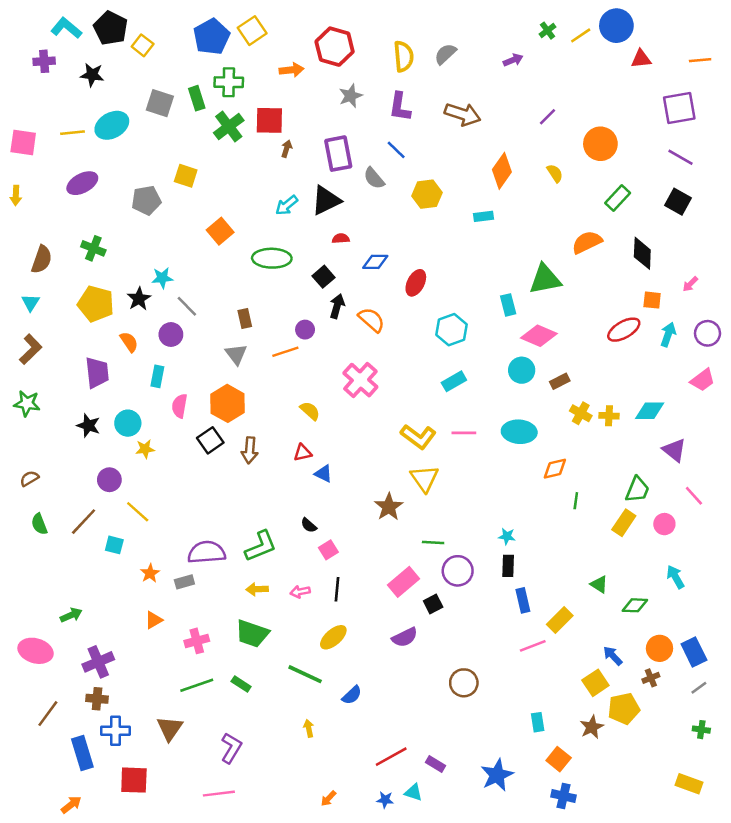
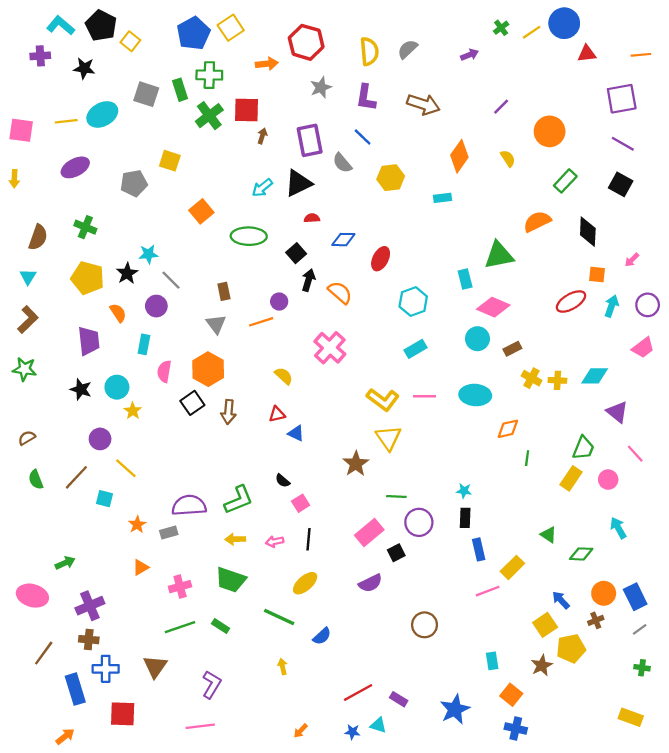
yellow star: (145, 449) -> (133, 411), turned -30

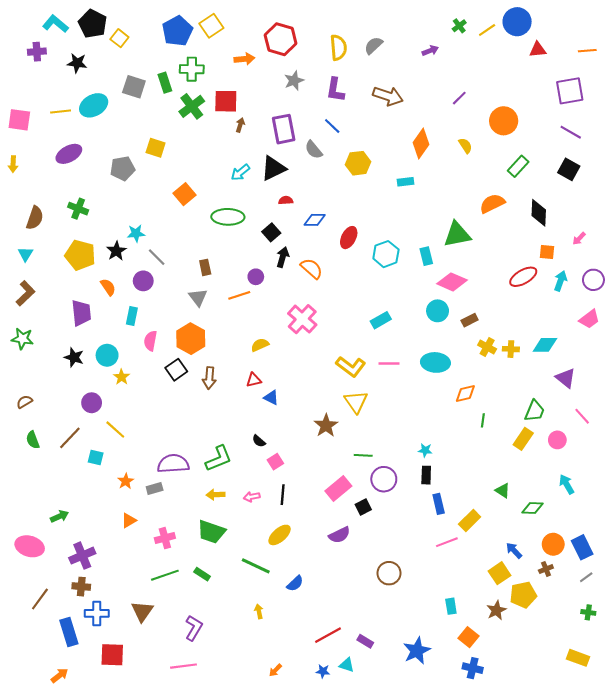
cyan hexagon: (413, 302) -> (386, 254), moved
yellow semicircle: (284, 376) -> (260, 345), turned -66

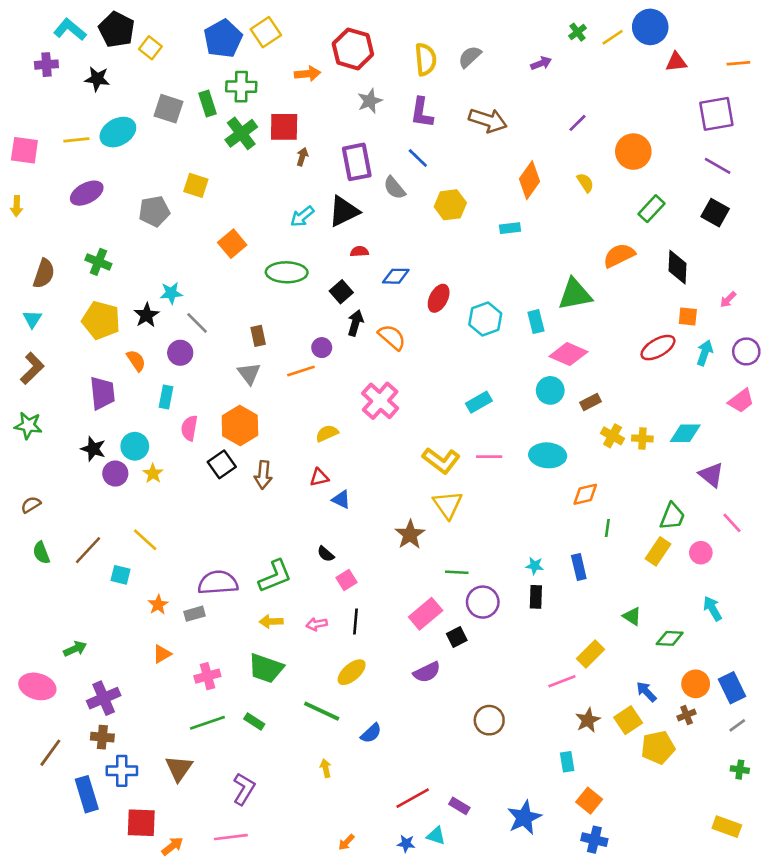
purple circle: (92, 403) -> (115, 474), moved
blue rectangle: (439, 504) -> (579, 567), moved
brown star: (496, 610) -> (588, 720), moved
orange arrow: (60, 675) -> (172, 846), moved

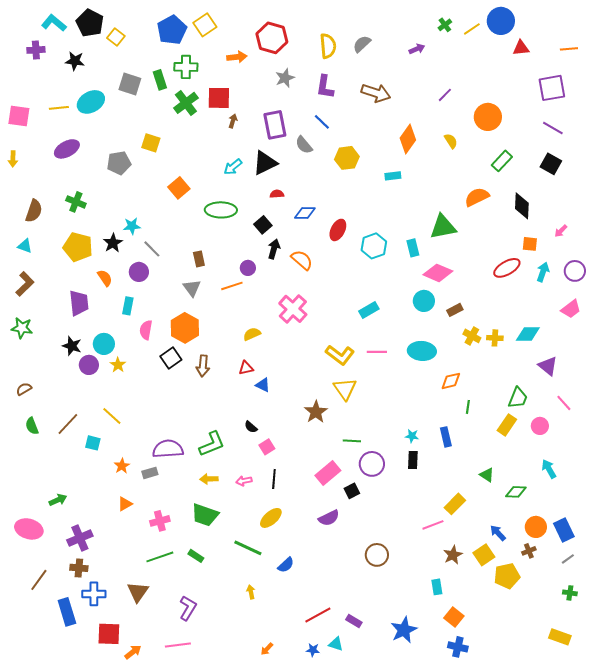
cyan triangle: (32, 319) -> (25, 246), turned -42

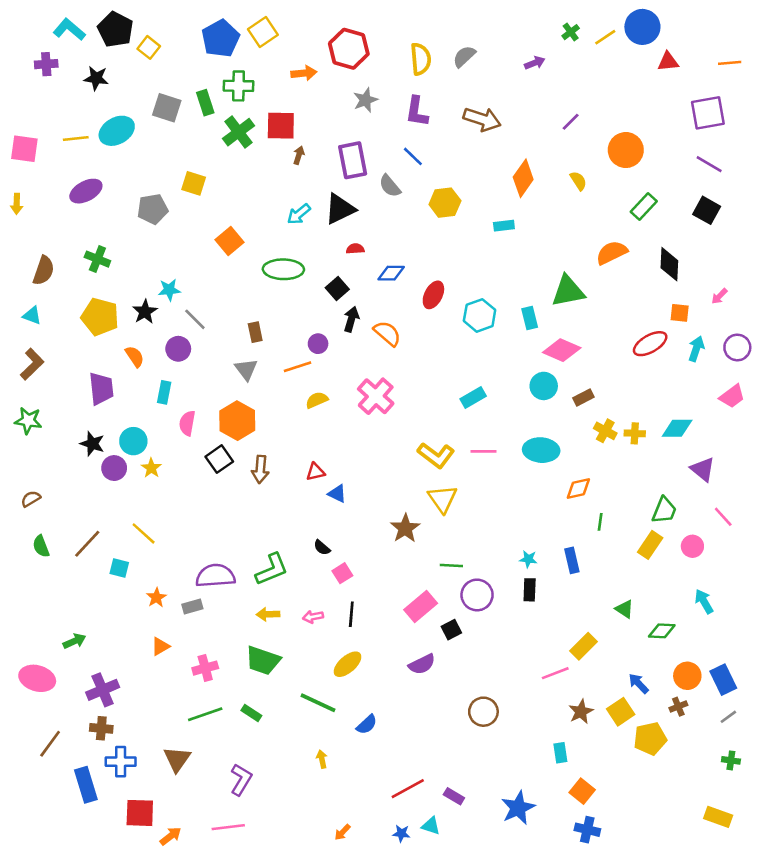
yellow semicircle: (252, 334) -> (317, 400), moved

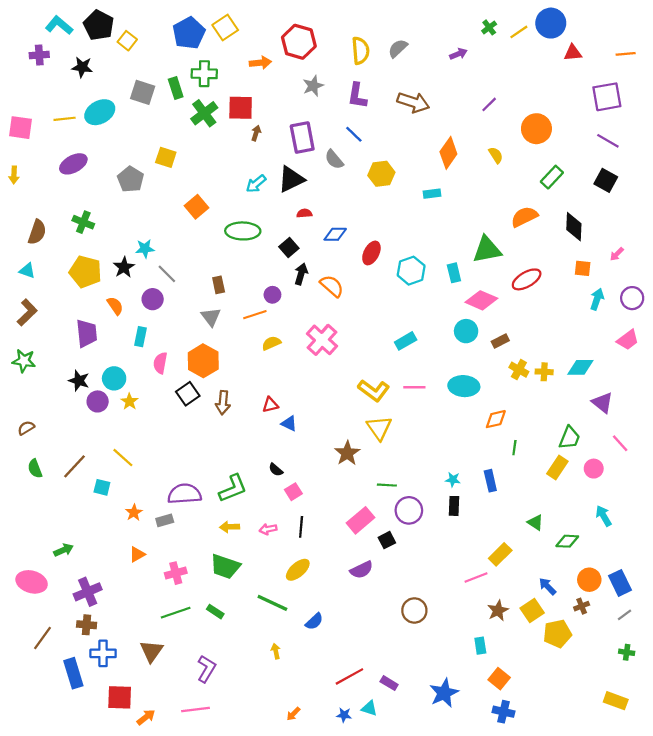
gray pentagon: (153, 209) -> (131, 179), turned -30
red ellipse: (650, 344) -> (527, 279), moved

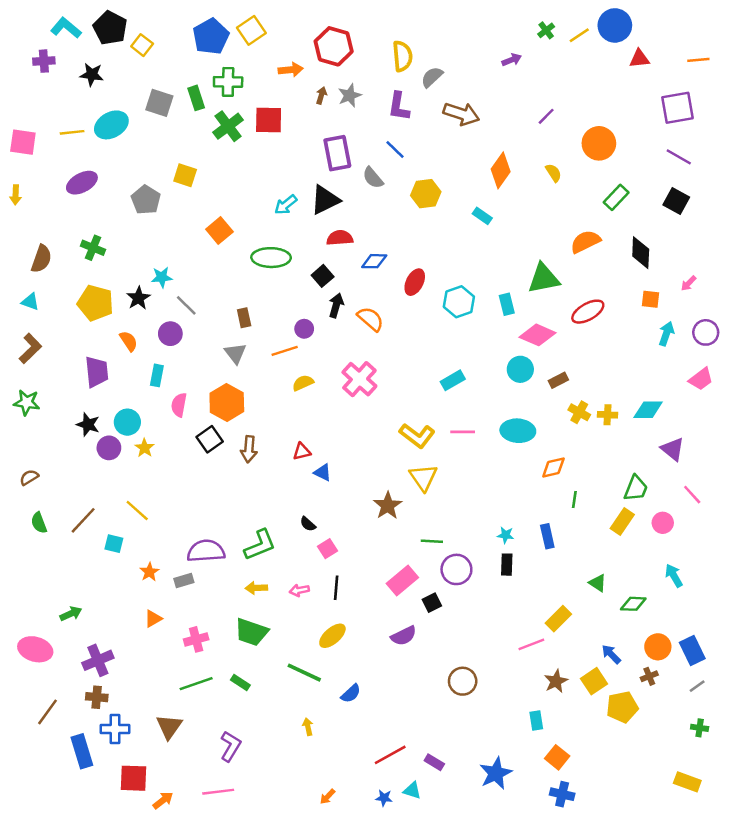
gray semicircle: (398, 48) -> (432, 77), moved
brown arrow: (256, 133) -> (321, 95), moved
cyan rectangle: (432, 194) -> (482, 216), turned 42
red semicircle: (304, 213) -> (340, 238), size x1.5

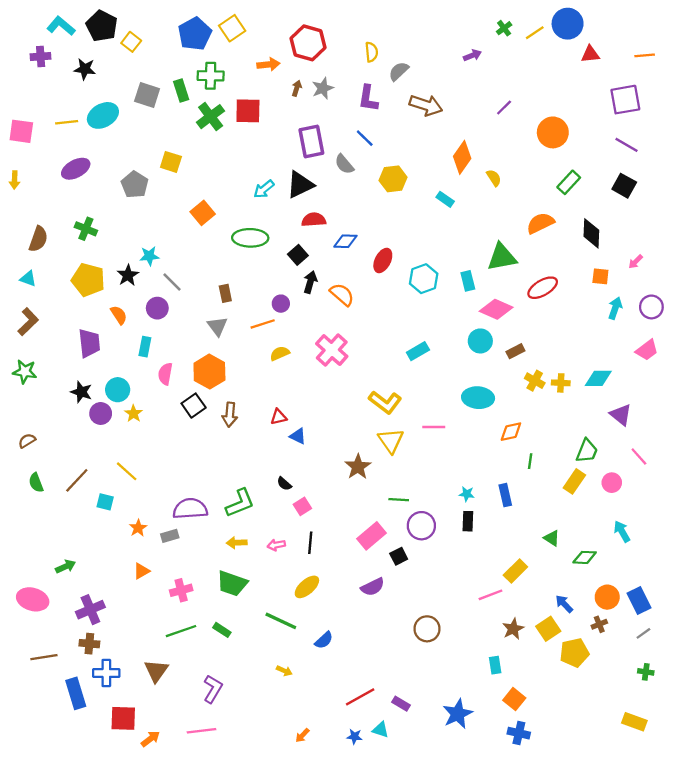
yellow semicircle: (402, 56) -> (371, 52), size x0.7
yellow semicircle: (553, 173) -> (494, 178), moved
pink line: (463, 432) -> (434, 427), moved
brown line: (48, 712) -> (44, 657), turned 45
yellow arrow: (308, 727) -> (284, 671), turned 126

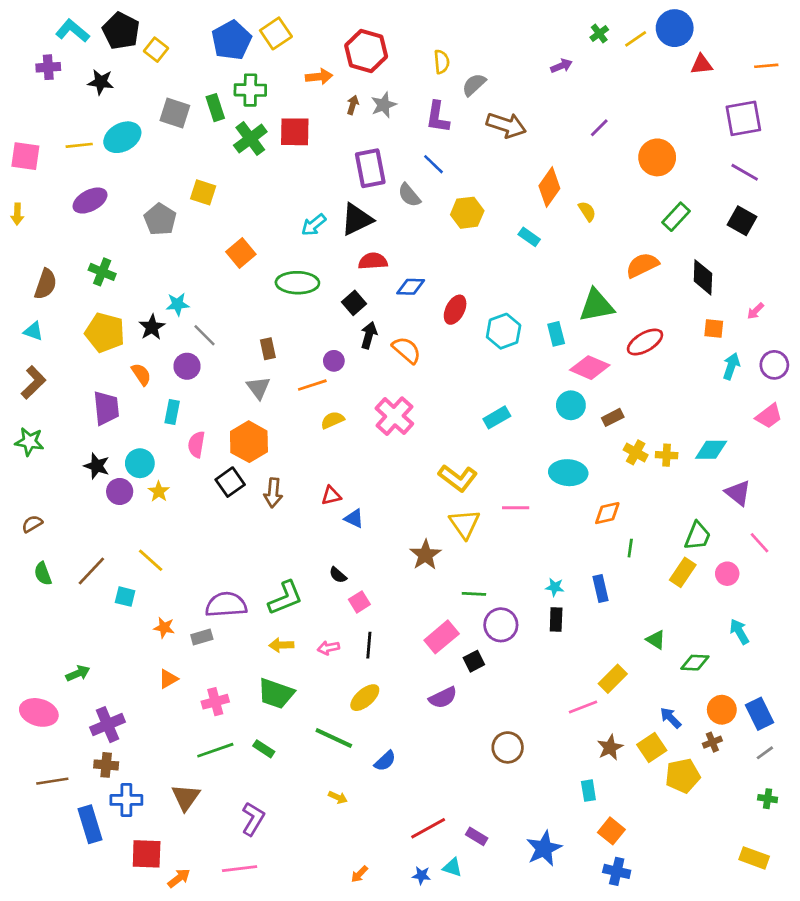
orange star: (138, 528) -> (164, 628), turned -30

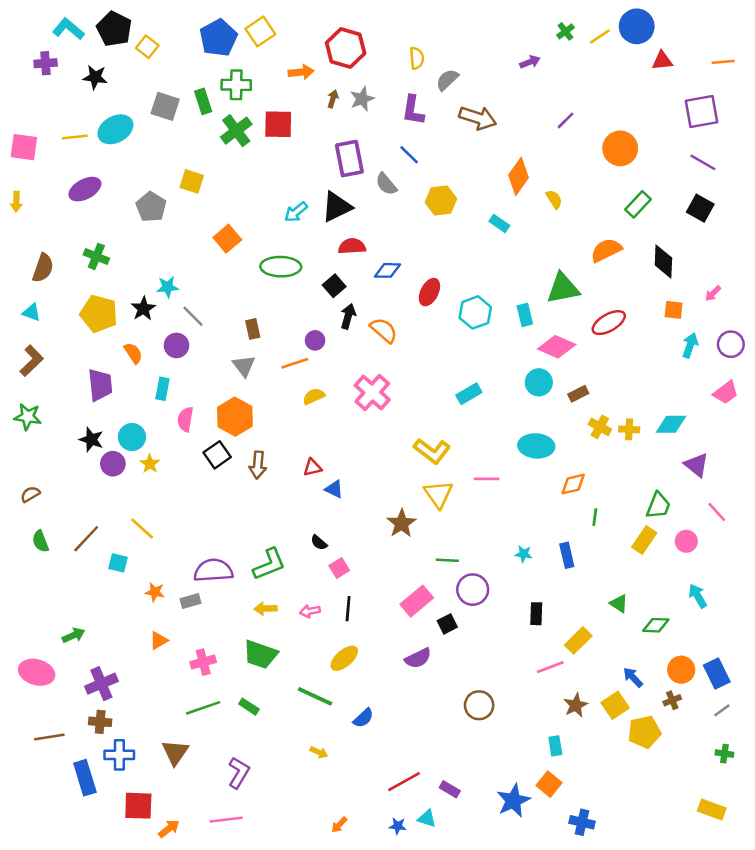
black rectangle: (556, 619) -> (536, 614), moved
orange square: (611, 831) -> (549, 784), moved

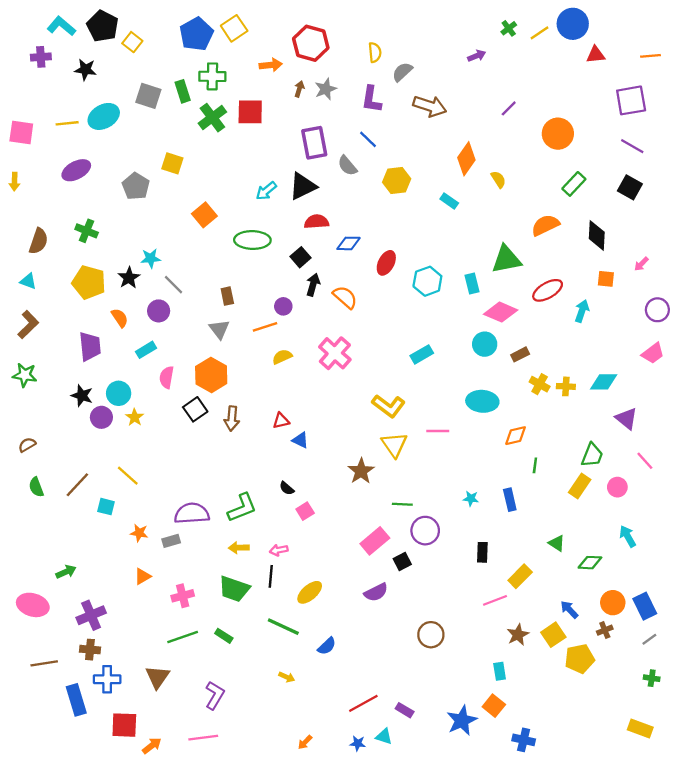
cyan arrow: (690, 345) -> (582, 311), moved
cyan rectangle: (162, 389) -> (146, 350), turned 48
black line: (348, 609) -> (271, 576), moved

